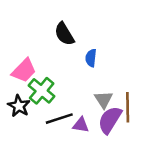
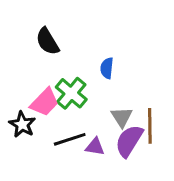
black semicircle: (64, 34) -> (47, 41), moved
pink trapezoid: (24, 71) -> (45, 102), moved
green cross: (42, 91) -> (71, 93), moved

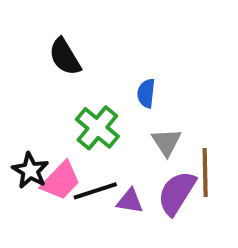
pink trapezoid: (45, 102) -> (61, 181), moved
gray triangle: (122, 117) -> (166, 142), moved

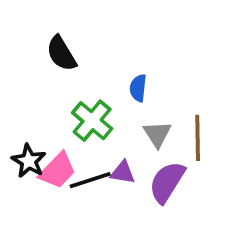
brown line: (205, 173) -> (198, 138), moved
purple triangle: (130, 201) -> (123, 172), moved

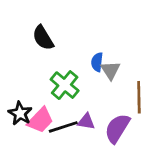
gray triangle: (157, 134) -> (111, 70), moved

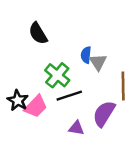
purple triangle: (86, 122) -> (76, 128), moved
black line: (63, 127) -> (69, 96), moved

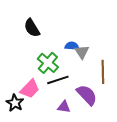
blue semicircle: (86, 55) -> (72, 46), turned 88
black star: (18, 100) -> (15, 103), moved
purple semicircle: (104, 114) -> (87, 95), turned 105

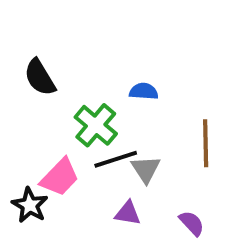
black semicircle: (32, 28) -> (40, 77), moved
gray triangle: (82, 52) -> (146, 169), moved
purple semicircle: (87, 95) -> (192, 223), moved, size x0.6

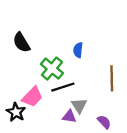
blue semicircle: (144, 91) -> (78, 50), turned -88
gray triangle: (146, 169) -> (79, 106), moved

